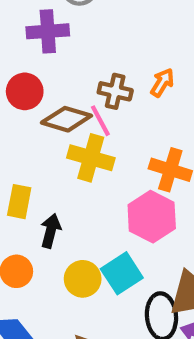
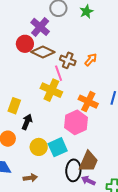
purple cross: (48, 31) -> (40, 27), turned 36
red circle: (25, 91) -> (25, 44), moved
brown diamond: (66, 119) -> (43, 52), moved

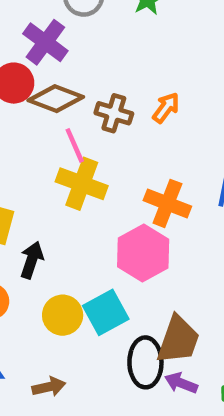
pink line: (59, 73) -> (75, 145), moved

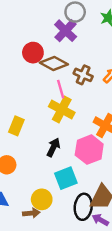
purple cross: (45, 42) -> (66, 31), moved
black arrow: (32, 260) -> (53, 147), moved
yellow circle: (63, 315) -> (42, 199), moved

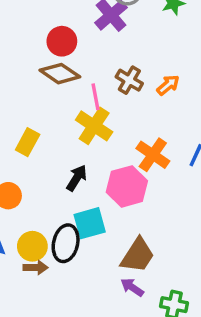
brown diamond: (54, 63) -> (60, 74), moved
yellow circle: (42, 199) -> (32, 246), moved
black ellipse: (83, 207) -> (66, 243), moved

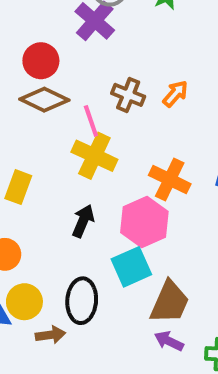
cyan square: (90, 223) -> (131, 267), moved
yellow circle: (32, 246) -> (24, 302), moved

